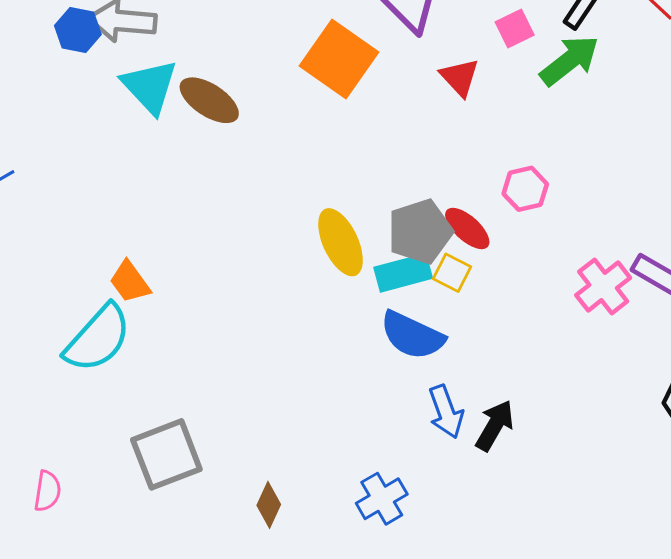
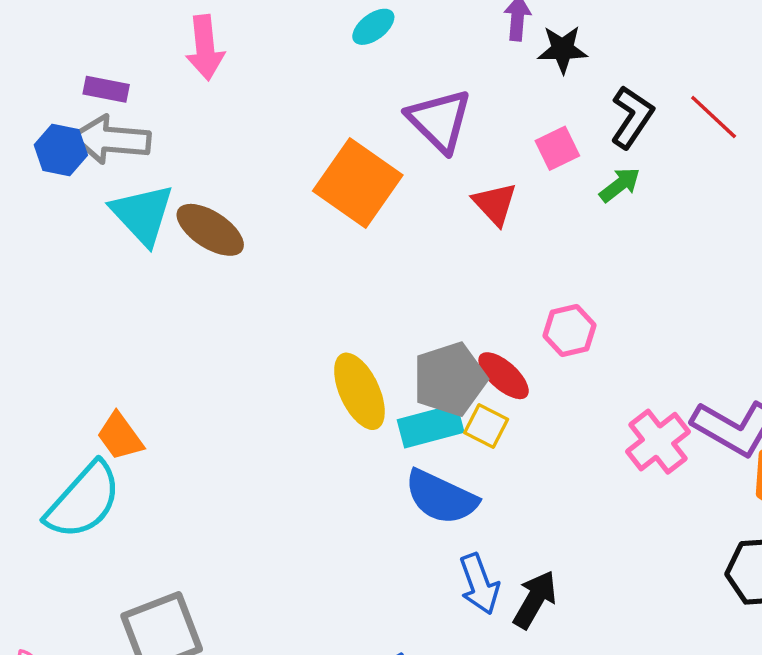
green arrow: (570, 61) -> (620, 185), size x0.6

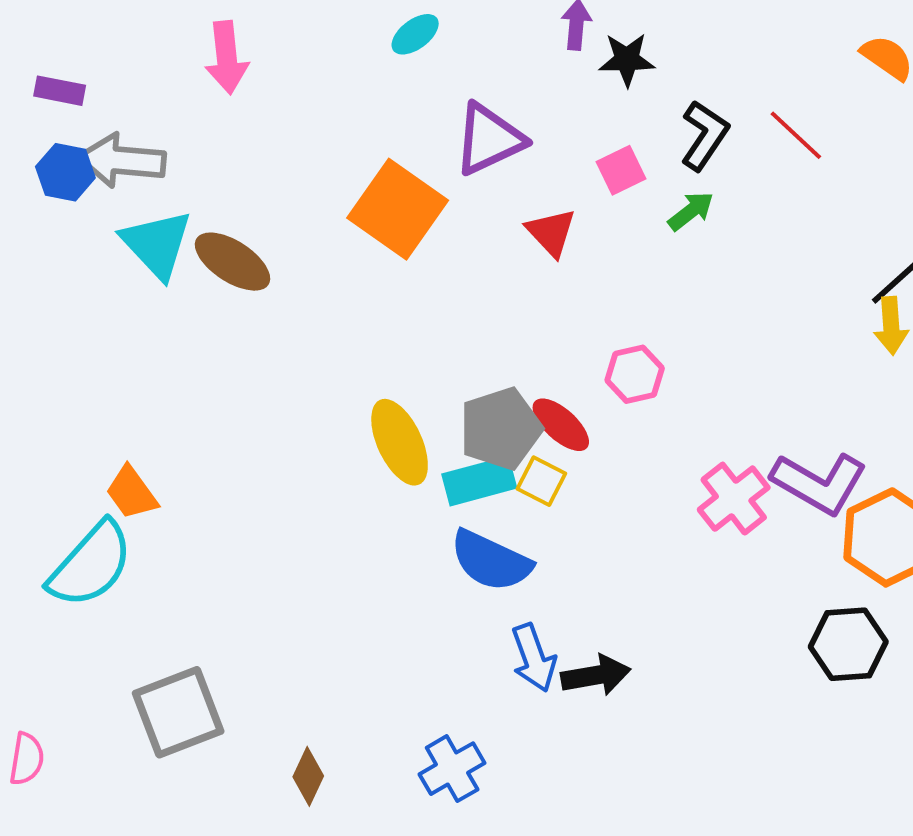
purple rectangle: (106, 89) -> (60, 91), moved
purple triangle: (439, 121) -> (489, 139), turned 50
black arrow: (535, 600) -> (596, 675), turned 50

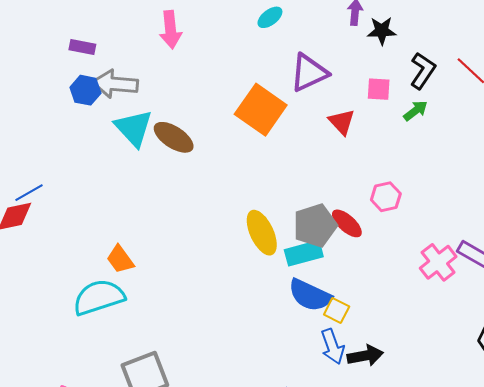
pink square: (621, 170) -> (379, 89), turned 30
yellow square: (541, 481) -> (337, 311), moved
cyan semicircle: (91, 565) -> (99, 297), turned -150

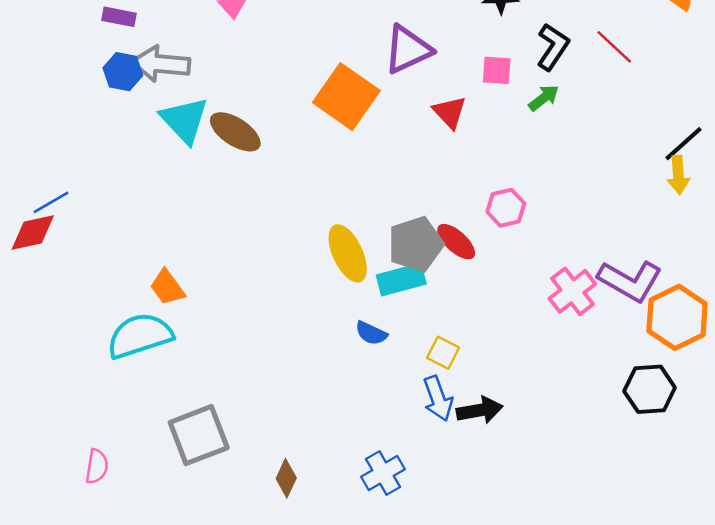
blue semicircle: (310, 295) -> (371, 333), moved, size x0.6

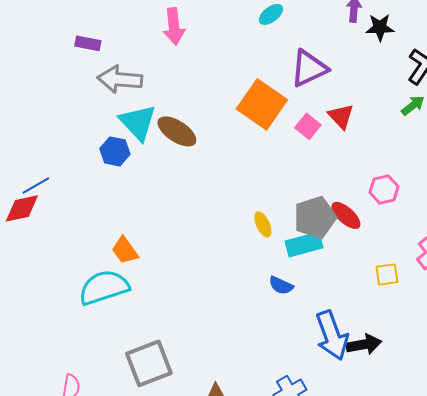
pink square: (497, 70) -> (308, 126), moved, turned 35
blue hexagon: (123, 72) -> (115, 151), moved
yellow ellipse: (348, 253) -> (263, 224), size x0.6
yellow square: (443, 353) -> (387, 274), moved, turned -35
blue arrow: (438, 398) -> (332, 335), size x1.4

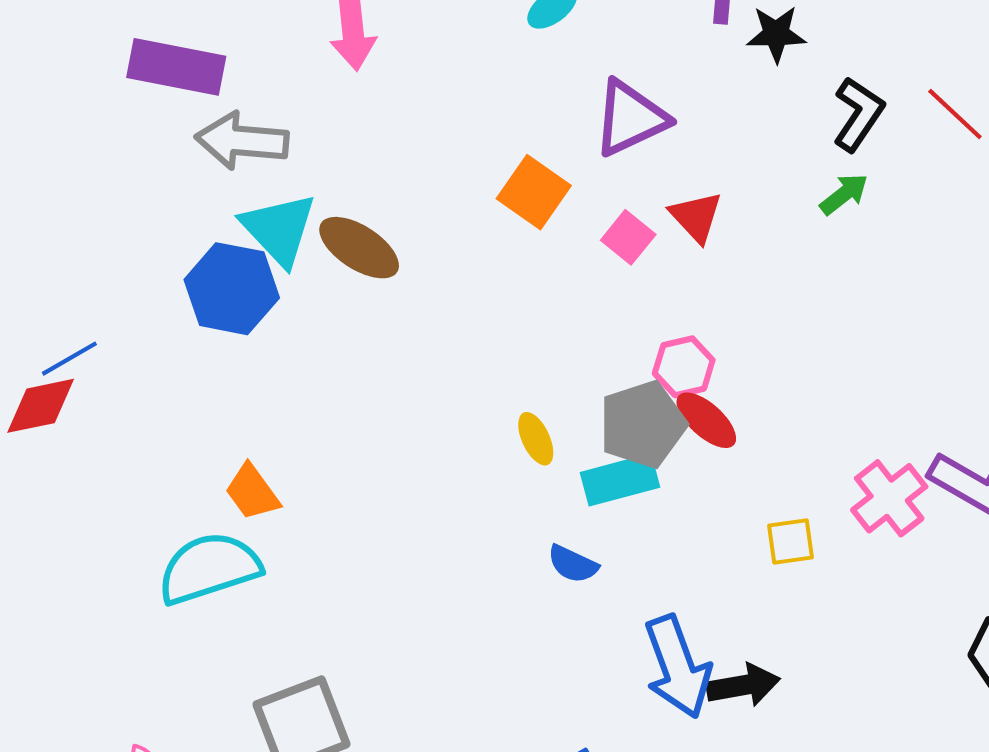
purple rectangle: (88, 43) -> (176, 67), size x1.8
orange square: (262, 104) -> (534, 192), size x0.7
blue hexagon: (115, 151) -> (232, 289), size x1.5
pink hexagon: (384, 189) -> (684, 367), moved

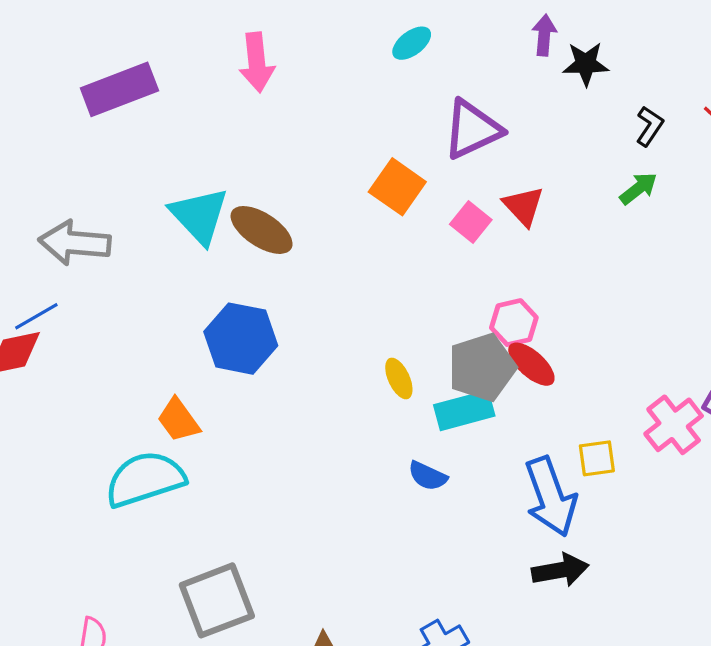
purple rectangle: (176, 67) -> (119, 89), turned -32
black L-shape: (858, 114) -> (650, 126), size x0.7
gray arrow: (242, 141) -> (75, 243), moved
blue hexagon: (232, 289) -> (241, 339), moved
blue arrow: (678, 667) -> (551, 497), moved

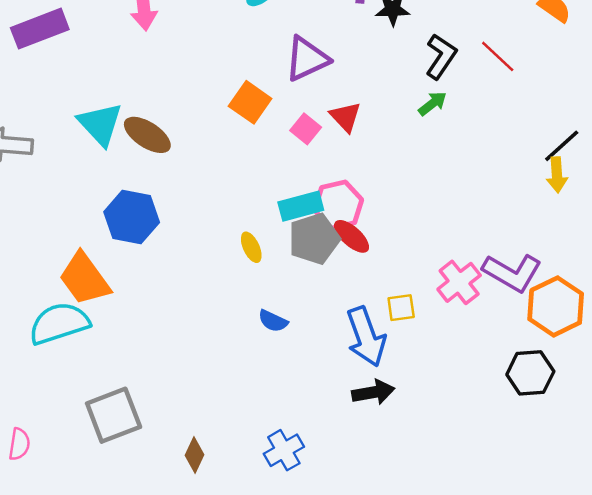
black L-shape: (650, 126) -> (441, 56), size x1.5
pink hexagon: (514, 323) -> (338, 205), size x1.4
cyan rectangle: (464, 410) -> (301, 206), moved
orange trapezoid: (178, 420) -> (85, 279), size x1.6

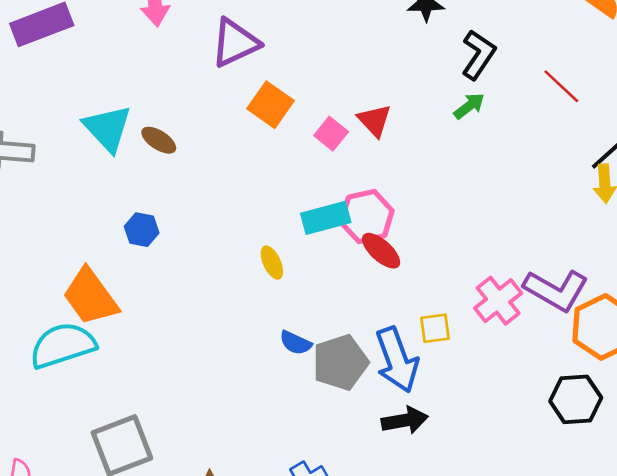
red line: (498, 56) -> (561, 86), moved
purple triangle: (307, 59) -> (235, 43), moved
brown ellipse: (147, 135) -> (159, 140), size x0.7
blue hexagon: (132, 217) -> (142, 230), size x0.6
gray pentagon: (314, 239) -> (340, 362), moved

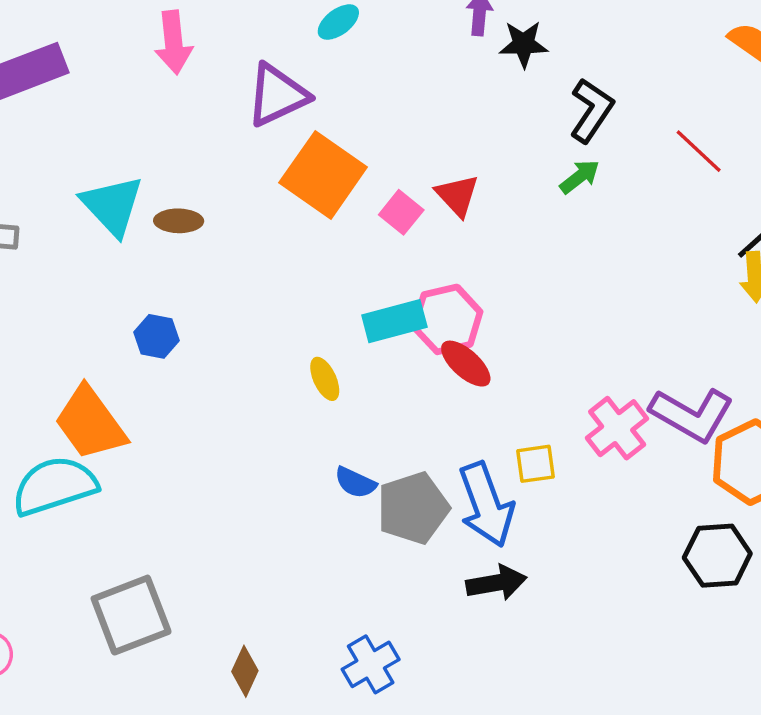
orange square: (271, 105) -> (323, 175), size x1.4
brown ellipse: (159, 140) -> (179, 221), turned -32

